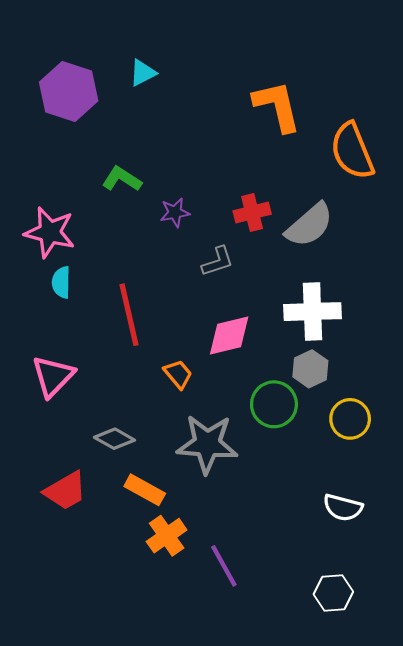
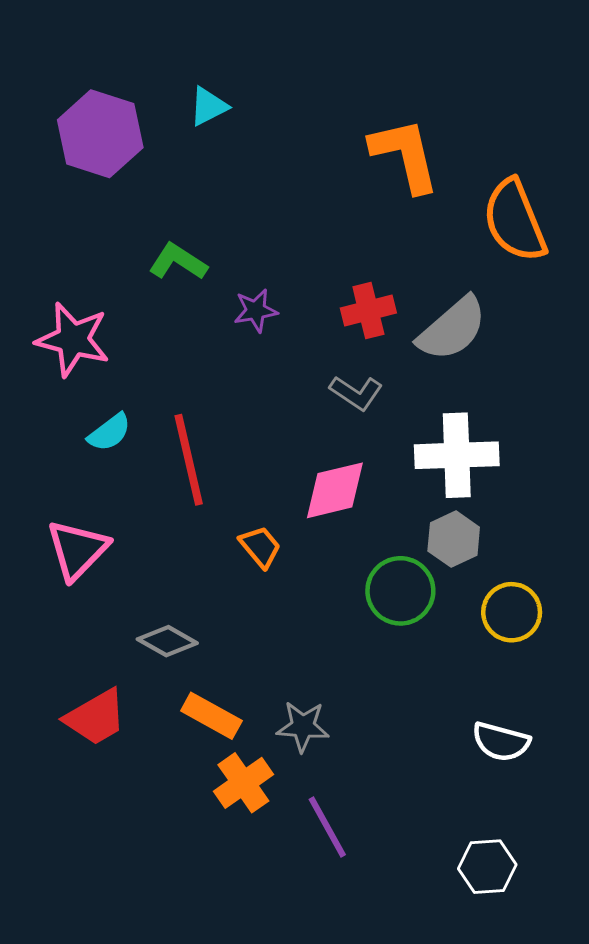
gray L-shape: (218, 261) -> (356, 393), moved, turned 52
cyan semicircle: (61, 282) -> (109, 432), moved, turned -128
gray star: (207, 444) -> (303, 726), moved, size x0.6

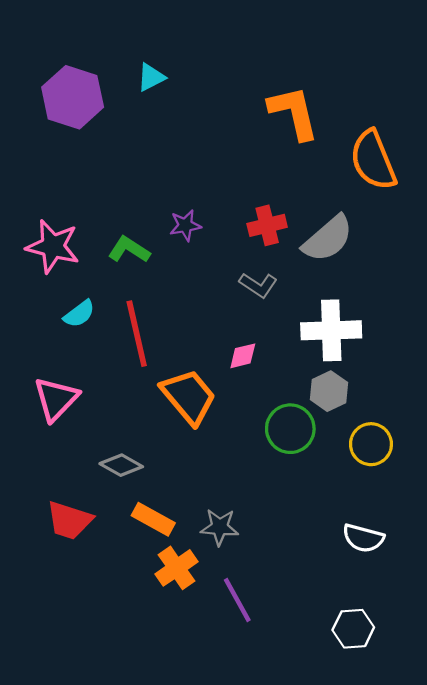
green L-shape: (178, 262) -> (129, 250), moved
pink diamond: (335, 490) -> (243, 356), size x0.6
orange trapezoid: (260, 547) -> (189, 397), size x1.8
red trapezoid: (96, 717) -> (69, 520), turned 48

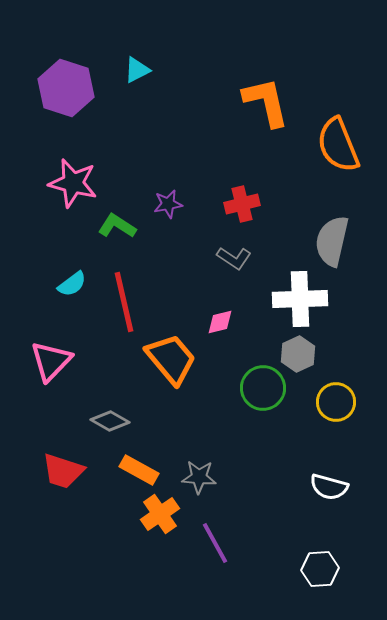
gray semicircle: (328, 239) -> (332, 241), moved, turned 144
pink star: (53, 246) -> (73, 183), moved

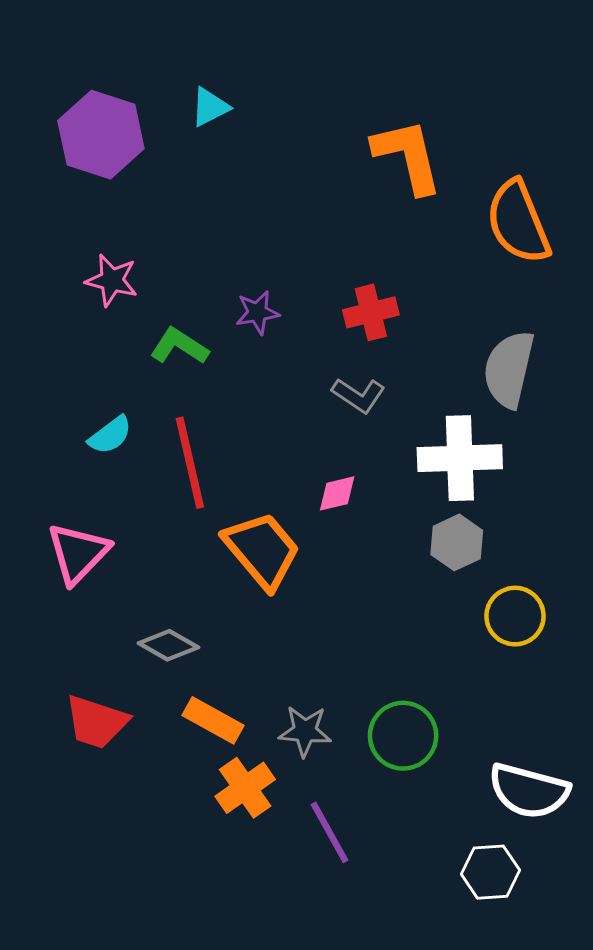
pink star: (73, 183) -> (112, 280), size x0.7
green circle: (263, 388) -> (403, 736), moved
white semicircle: (329, 487) -> (529, 791), moved, size x1.4

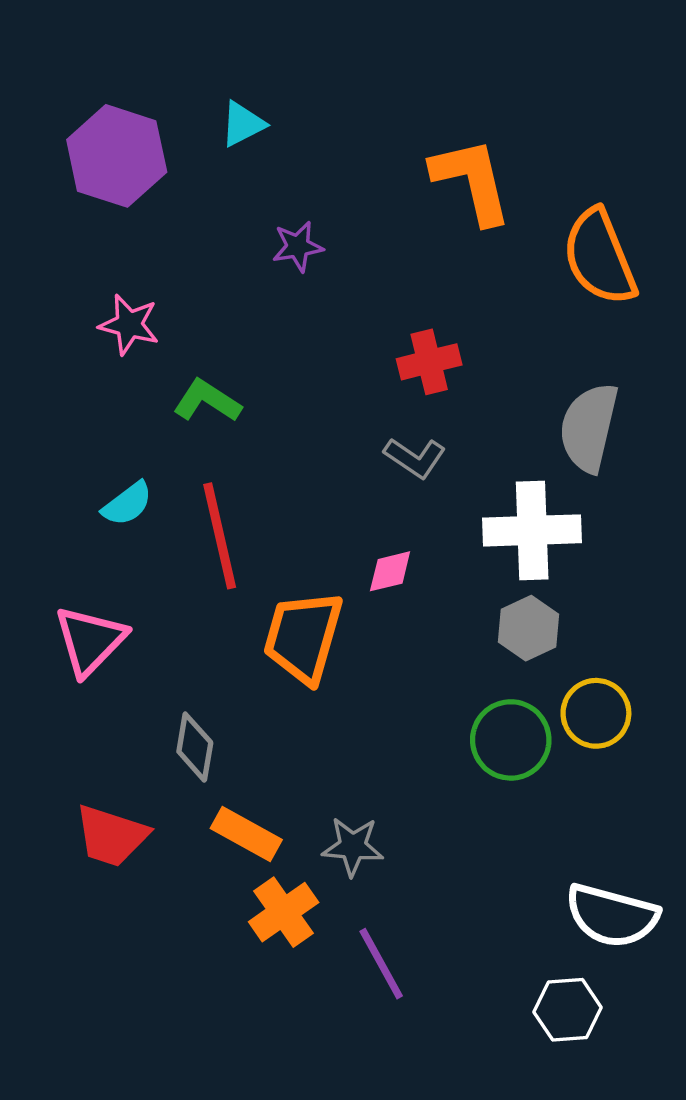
purple star: (257, 312) -> (298, 246), moved
orange trapezoid: (262, 550) -> (303, 637), turned -124
gray diamond: (168, 645) -> (195, 747), turned 70
green circle: (403, 736) -> (511, 740), moved

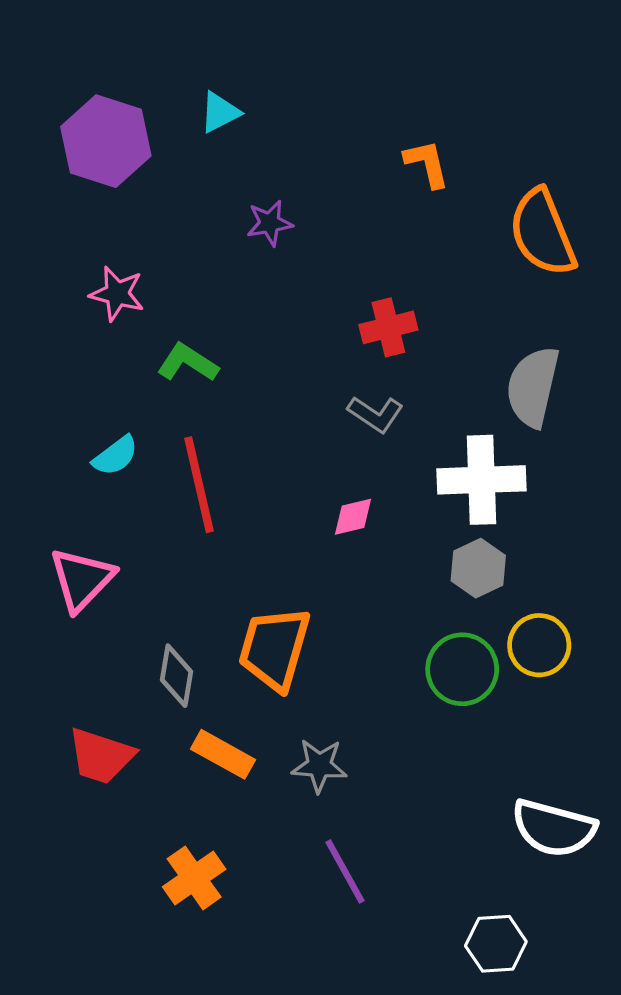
orange L-shape: (472, 181) -> (427, 164), size x0.6
orange trapezoid: (303, 637) -> (274, 648), moved
orange cross: (284, 912) -> (194, 878), moved
white hexagon: (568, 1010) -> (496, 944), moved

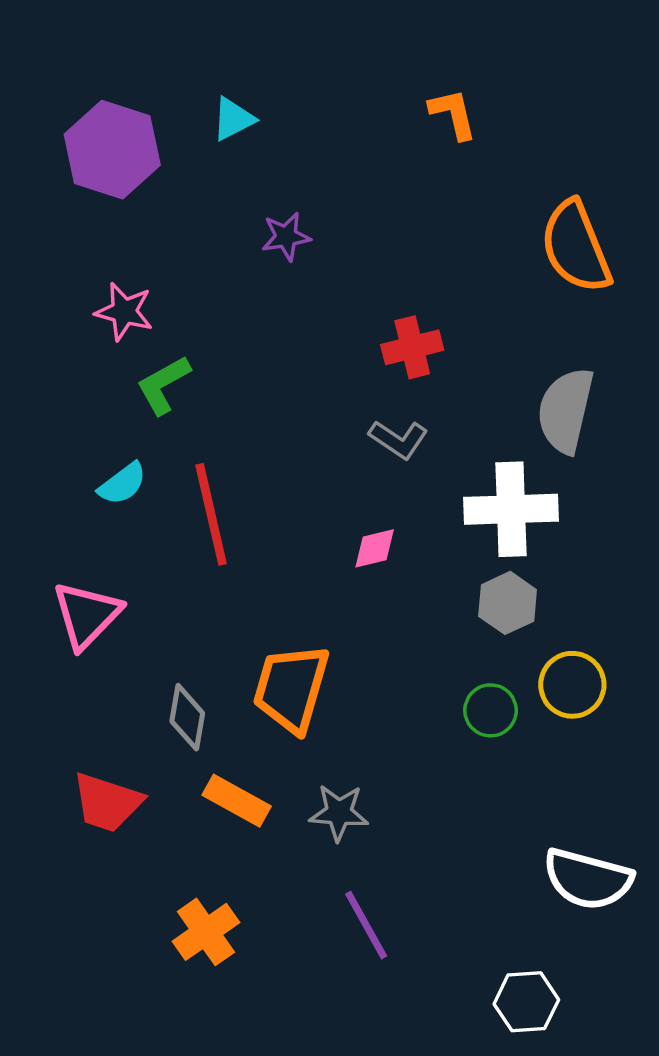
orange L-shape: (427, 164) -> (453, 114), moved
green L-shape: (188, 363) -> (163, 385), moved, turned -62
green circle: (462, 669) -> (491, 710), size x0.7

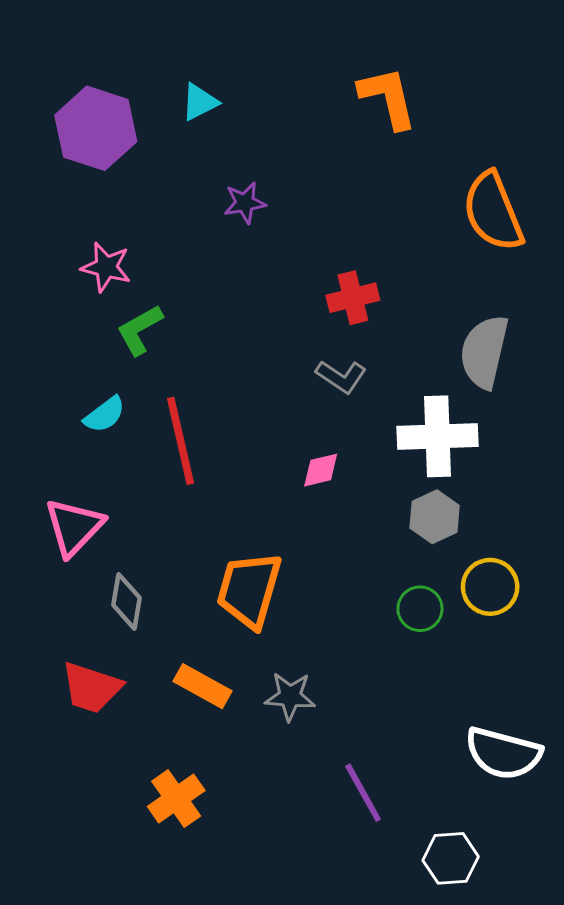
orange L-shape: (453, 114) -> (388, 98), size x1.4
gray diamond: (187, 717) -> (126, 601), moved
purple line: (366, 925) -> (363, 793), moved

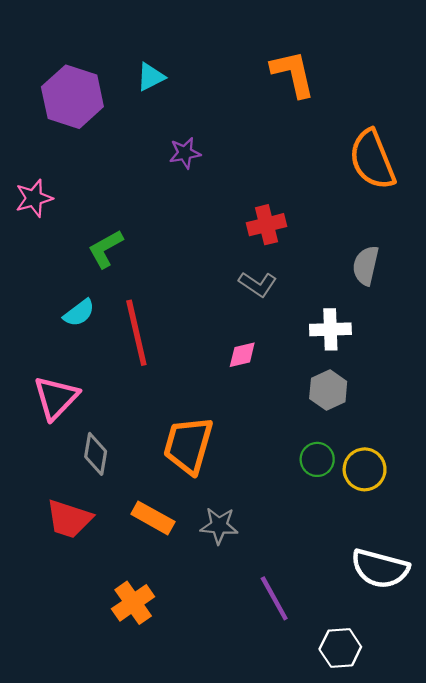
pink star: (106, 267) -> (34, 198), moved, turned -30
gray semicircle: (484, 352) -> (366, 265), size x0.7
white cross: (438, 436) -> (330, 329), size x0.7
yellow circle: (490, 587) -> (365, 469), moved

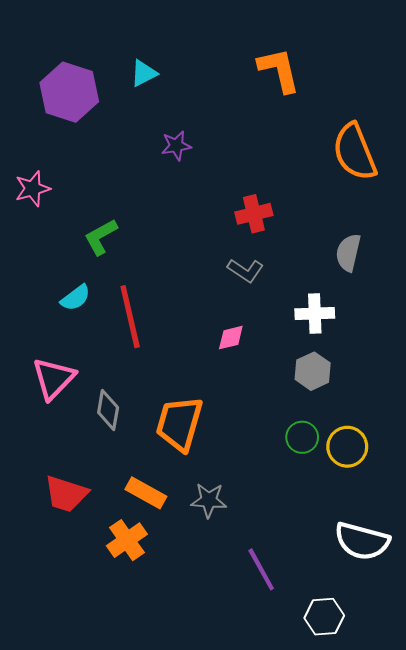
gray diamond: (96, 454) -> (108, 410), moved
orange cross: (133, 603) -> (127, 540), moved

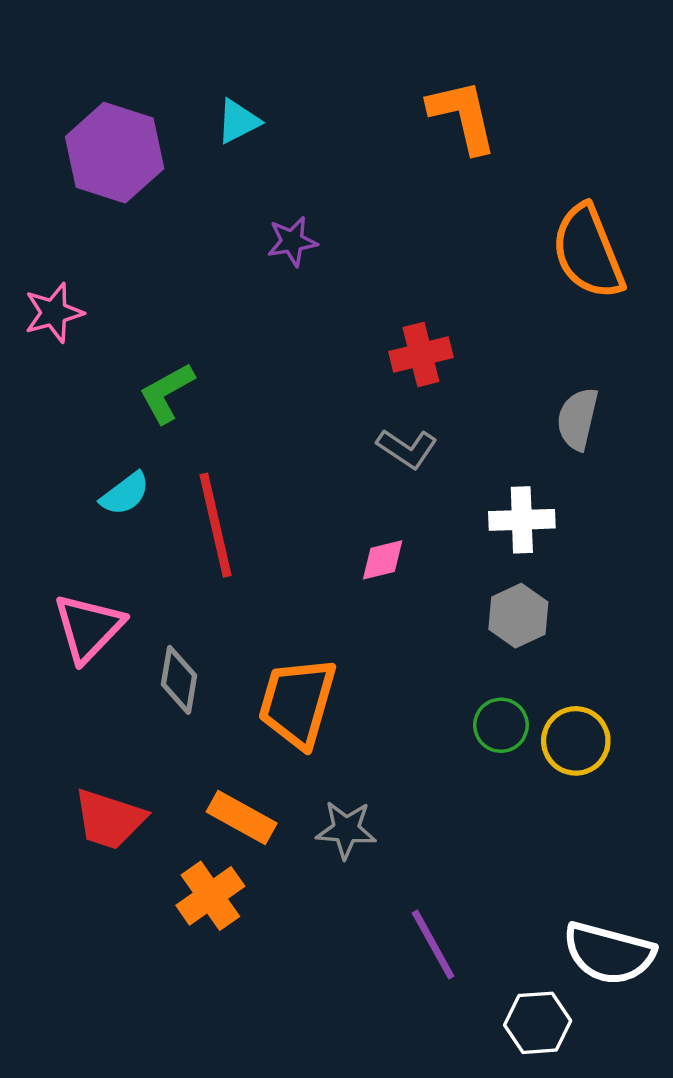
white semicircle: (362, 541) -> (609, 953), moved

